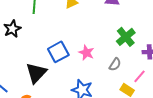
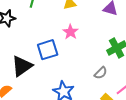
pink star: (86, 53) -> (70, 32), moved

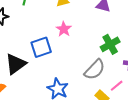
gray semicircle: (101, 73) -> (95, 70), size x1.6

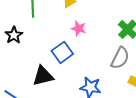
black triangle: (16, 64) -> (43, 76), turned 40

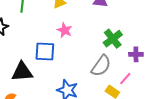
blue square: (62, 52) -> (45, 51), turned 30

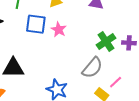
blue square: (45, 51) -> (36, 24), moved
purple cross: (136, 54) -> (129, 43), moved

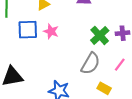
pink line: (116, 82) -> (120, 65), moved

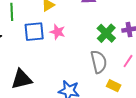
gray semicircle: (90, 64) -> (99, 62), turned -40

